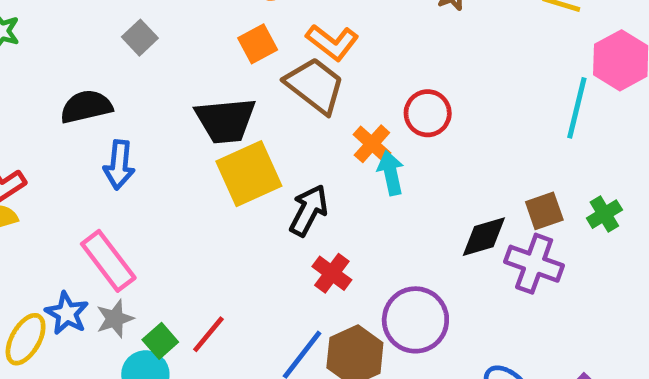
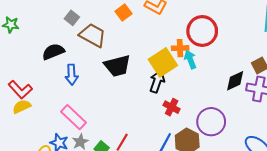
brown trapezoid: (315, 85) -> (93, 35), moved
red circle: (428, 113) -> (202, 31), size x1.5
black trapezoid: (225, 120) -> (117, 66), moved
orange cross: (372, 144) -> (180, 48), turned -35
yellow square: (249, 174) -> (163, 62), moved

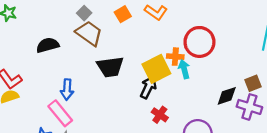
gray square: (72, 18) -> (84, 13), moved
blue arrow: (72, 75) -> (67, 90), moved

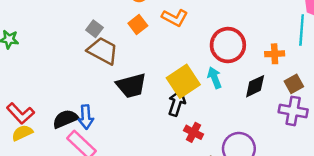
black semicircle: (48, 45) -> (65, 119), moved
orange cross: (175, 57) -> (275, 54), moved
black diamond: (227, 96) -> (255, 86), moved

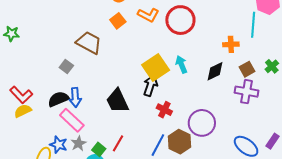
gray square: (94, 29) -> (66, 66), moved
red circle: (228, 45) -> (180, 20), moved
black trapezoid: (131, 86) -> (117, 101), moved, turned 80

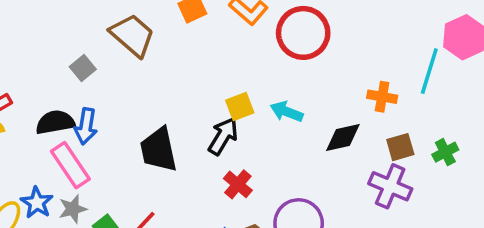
cyan arrow: (181, 64) -> (287, 112), turned -60
yellow square: (156, 67) -> (240, 106), size x0.6

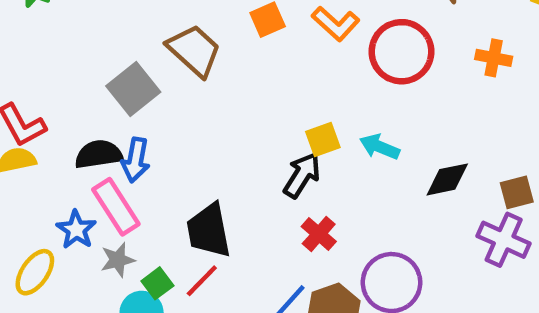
gray square: (83, 68) -> (133, 89), size x1.6
orange cross: (382, 97) -> (494, 58), moved
black trapezoid: (159, 150) -> (209, 231), moved
blue star: (37, 203) -> (76, 230), moved

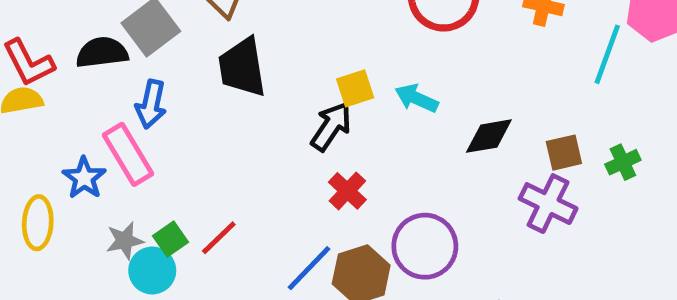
black semicircle: (99, 154) -> (102, 52), moved
black trapezoid: (209, 231) -> (242, 67), moved
gray star: (118, 260) -> (125, 241), moved
yellow ellipse: (35, 272) -> (38, 223), turned -33

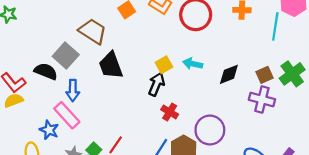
black semicircle: (102, 52) -> (46, 71), turned 40
green cross: (623, 162) -> (292, 74), size x1.6

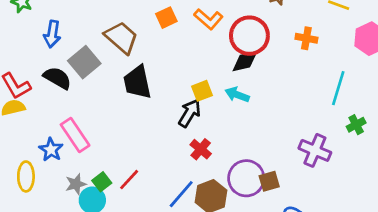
cyan line: (275, 26) -> (338, 88), moved
black diamond: (229, 74) -> (245, 61), moved
green cross: (292, 74) -> (356, 125), size x0.6
brown square: (265, 75) -> (269, 181), moved
blue arrow: (73, 90) -> (52, 34), moved

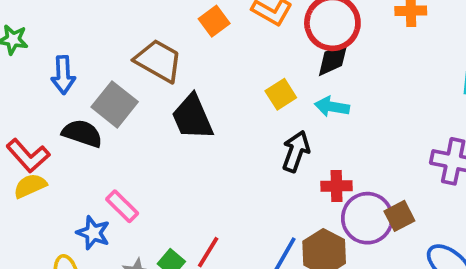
yellow square: (202, 91) -> (281, 94), moved
black arrow: (190, 113) -> (296, 151), moved
pink rectangle: (75, 135) -> (122, 206), size x0.7
red cross: (201, 149) -> (336, 186), moved, turned -30

